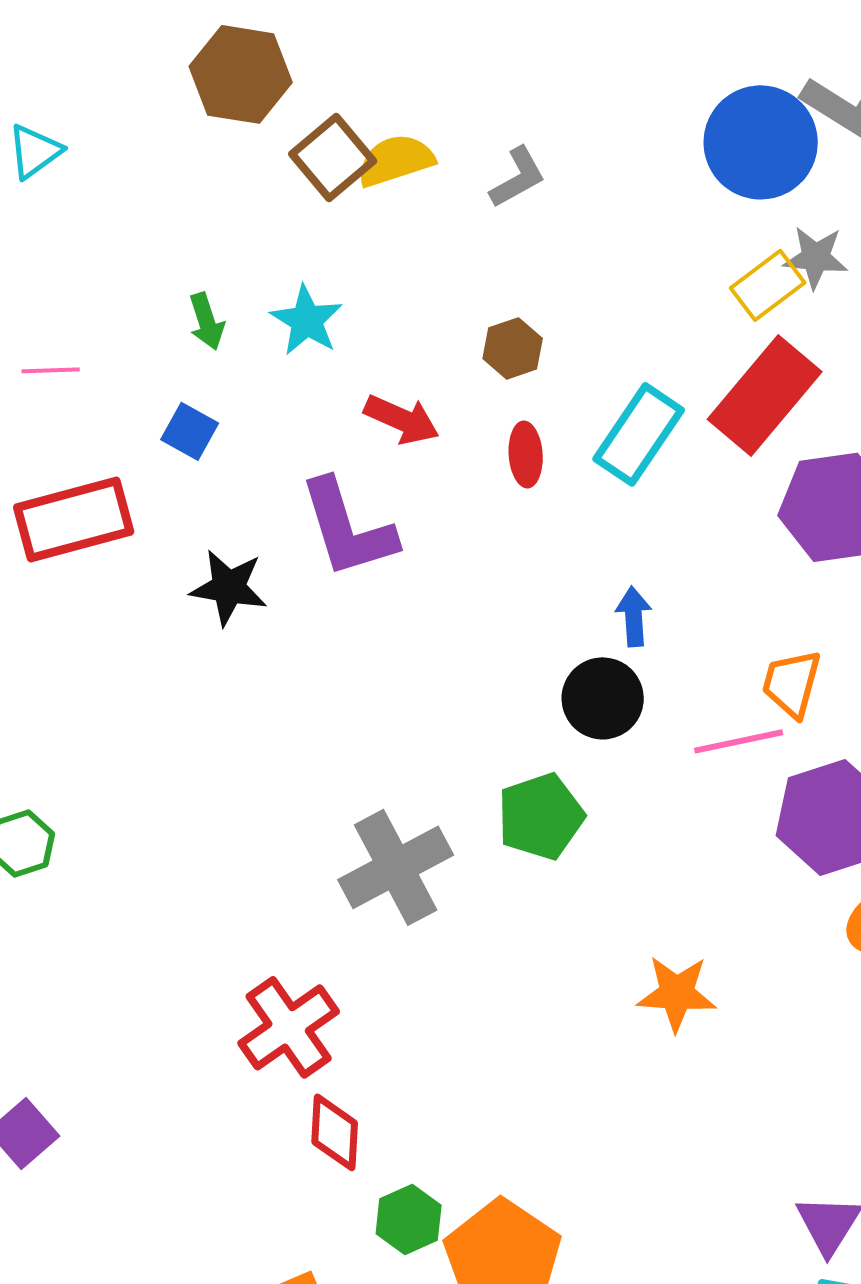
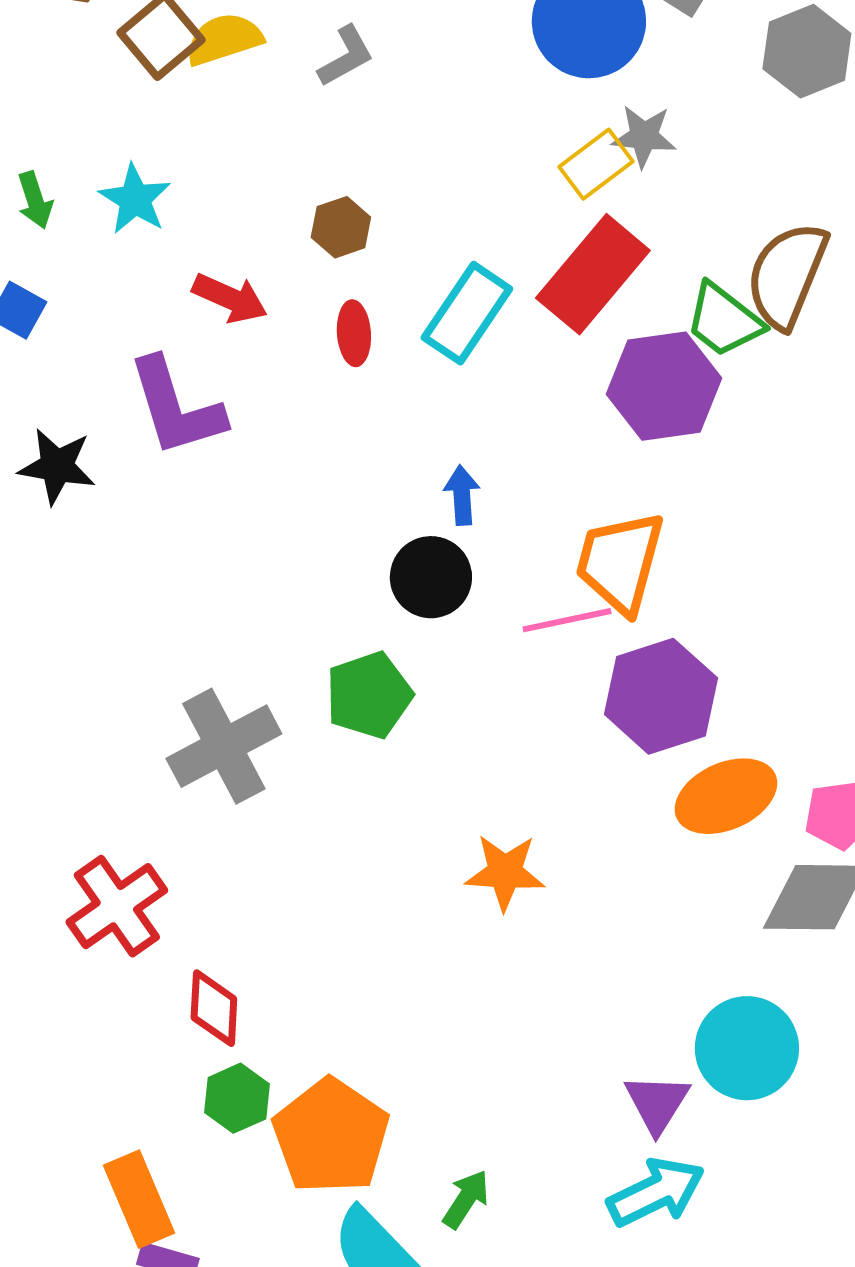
orange trapezoid: (792, 683) -> (620, 562), size x1.5
red diamond: (335, 1132) -> (214, 1008), moved

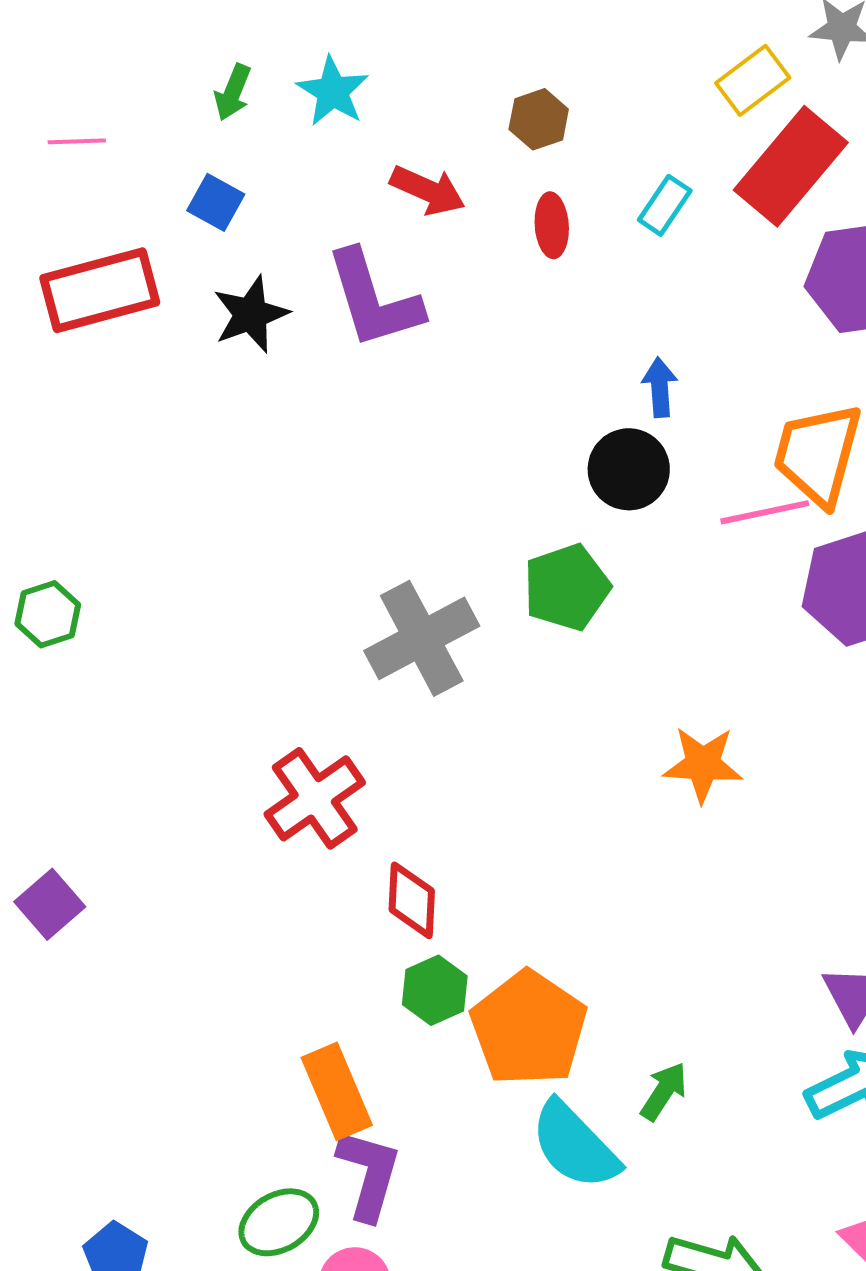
yellow rectangle: (596, 164) -> (753, 80), moved
green arrow: (35, 200) -> (233, 92), turned 40
cyan rectangle: (467, 313) -> (665, 205), size x0.6
black star: (57, 466) -> (251, 314), moved, turned -30

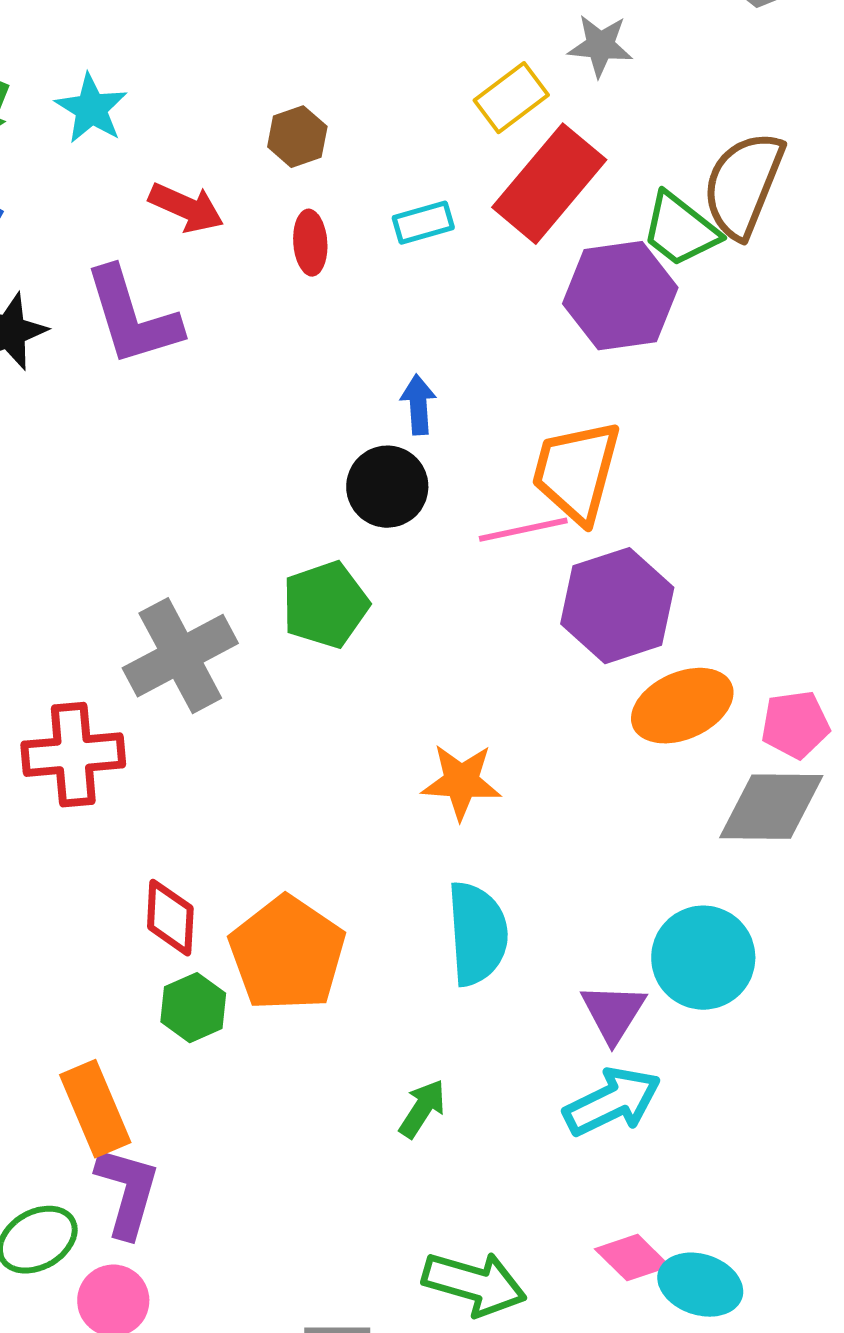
cyan rectangle: (665, 205) -> (423, 223), turned 40
red cross: (315, 798) -> (73, 755), moved, turned 30
orange pentagon: (529, 1028) -> (287, 954), moved
cyan semicircle: (575, 1145) -> (477, 934), moved, turned -140

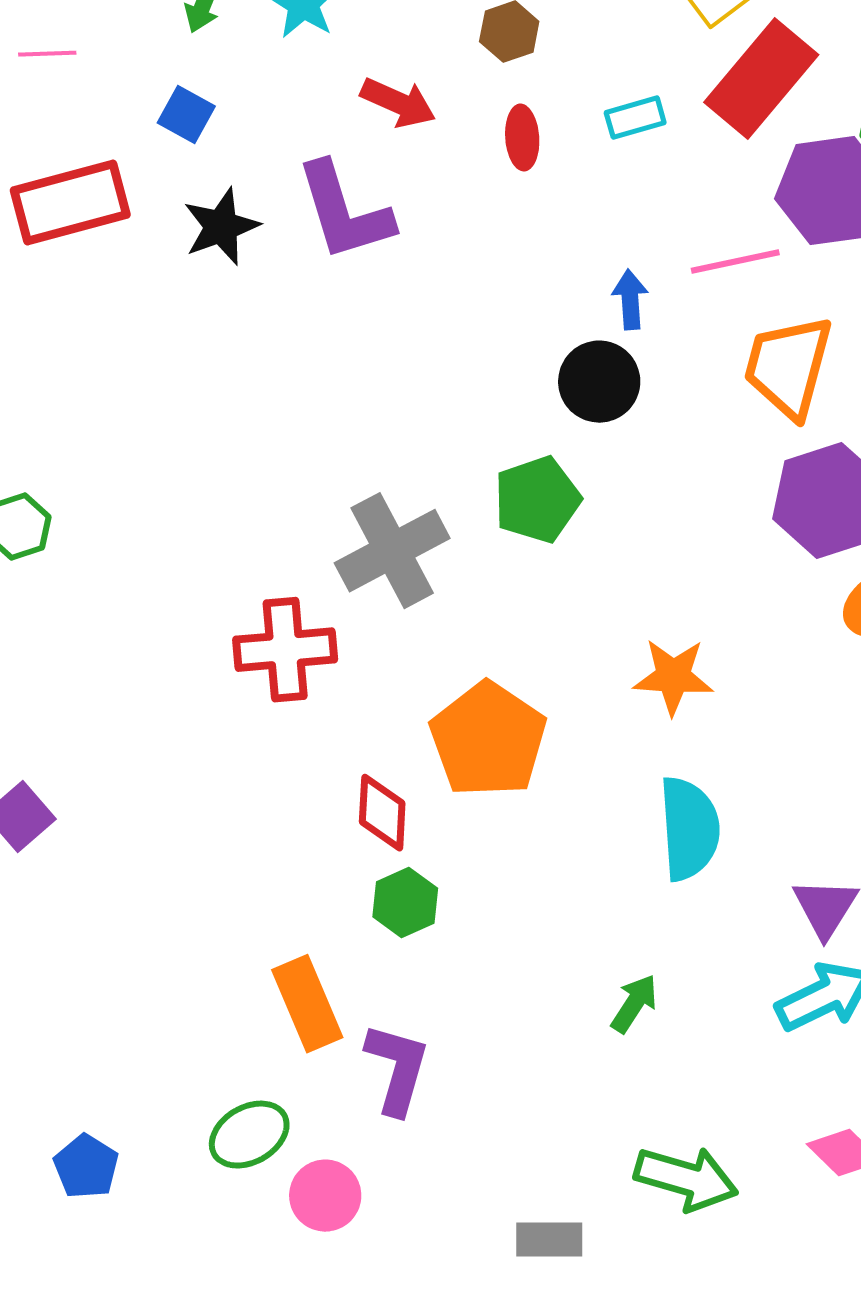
pink line: (523, 530) -> (735, 262), moved
orange pentagon: (287, 954) -> (488, 740), moved
purple L-shape: (127, 1192) -> (397, 1069), moved

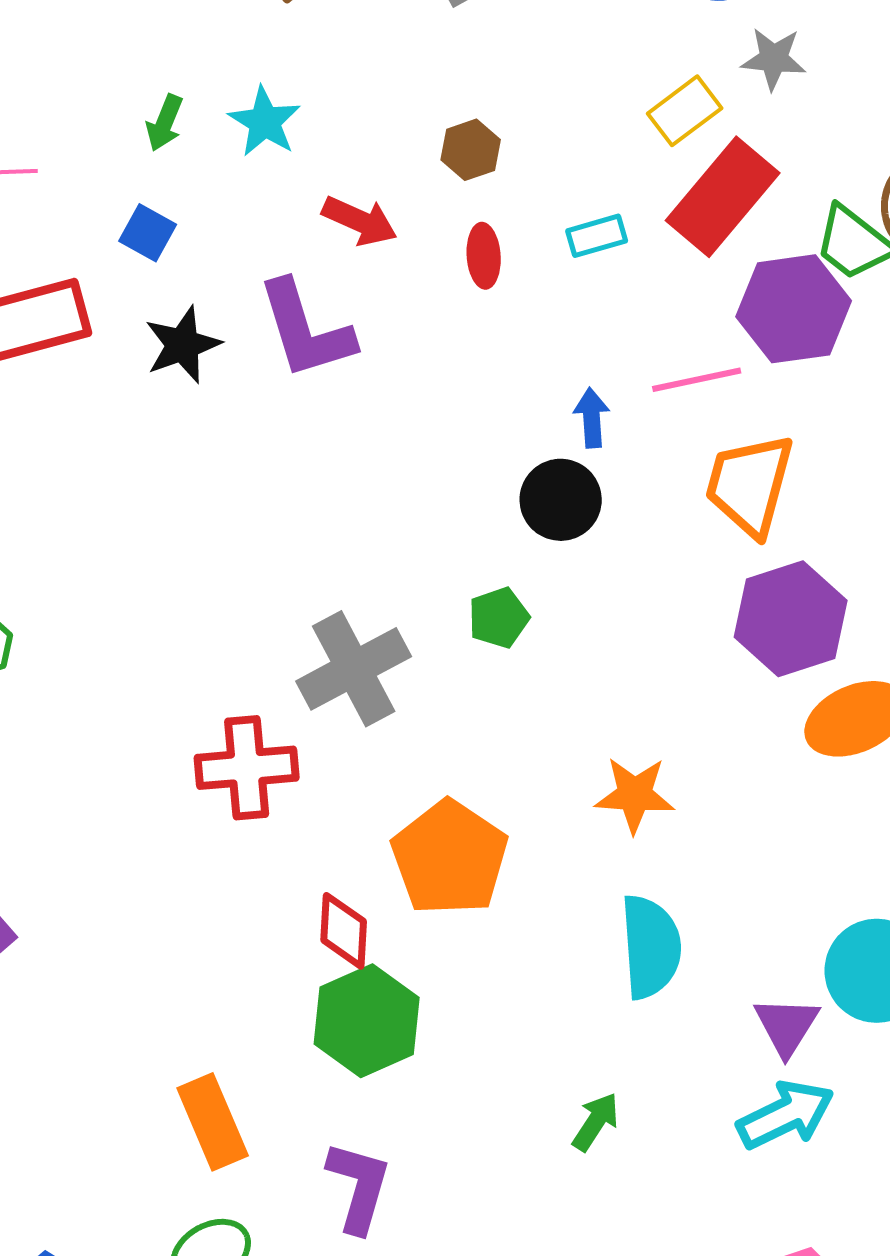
green pentagon: (537, 500) -> (499, 618), size x0.7
green hexagon: (405, 903) -> (367, 1021), size x1.6
orange rectangle: (307, 1004) -> (213, 1122), moved

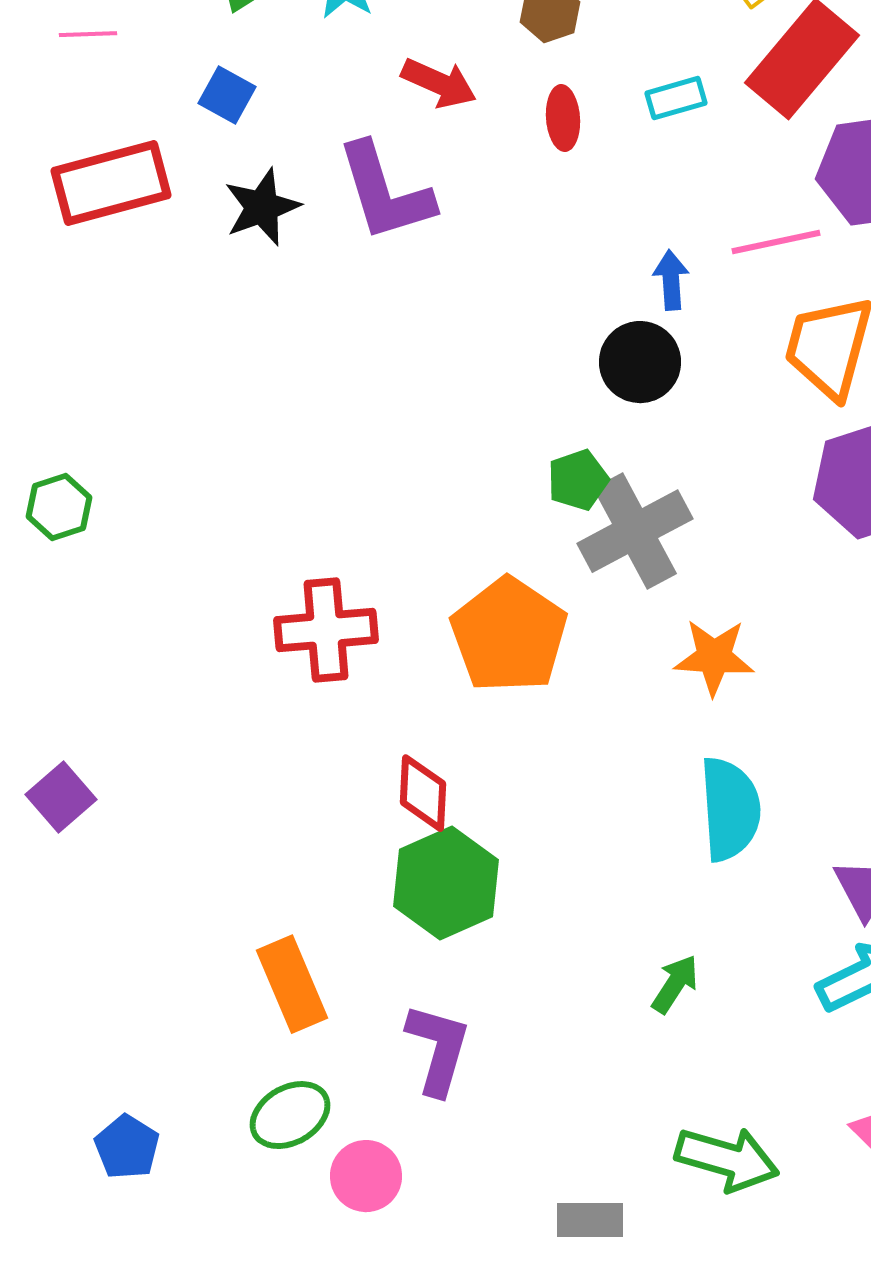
gray cross: (354, 669) -> (635, 531), moved
orange pentagon: (450, 858) -> (509, 635), moved

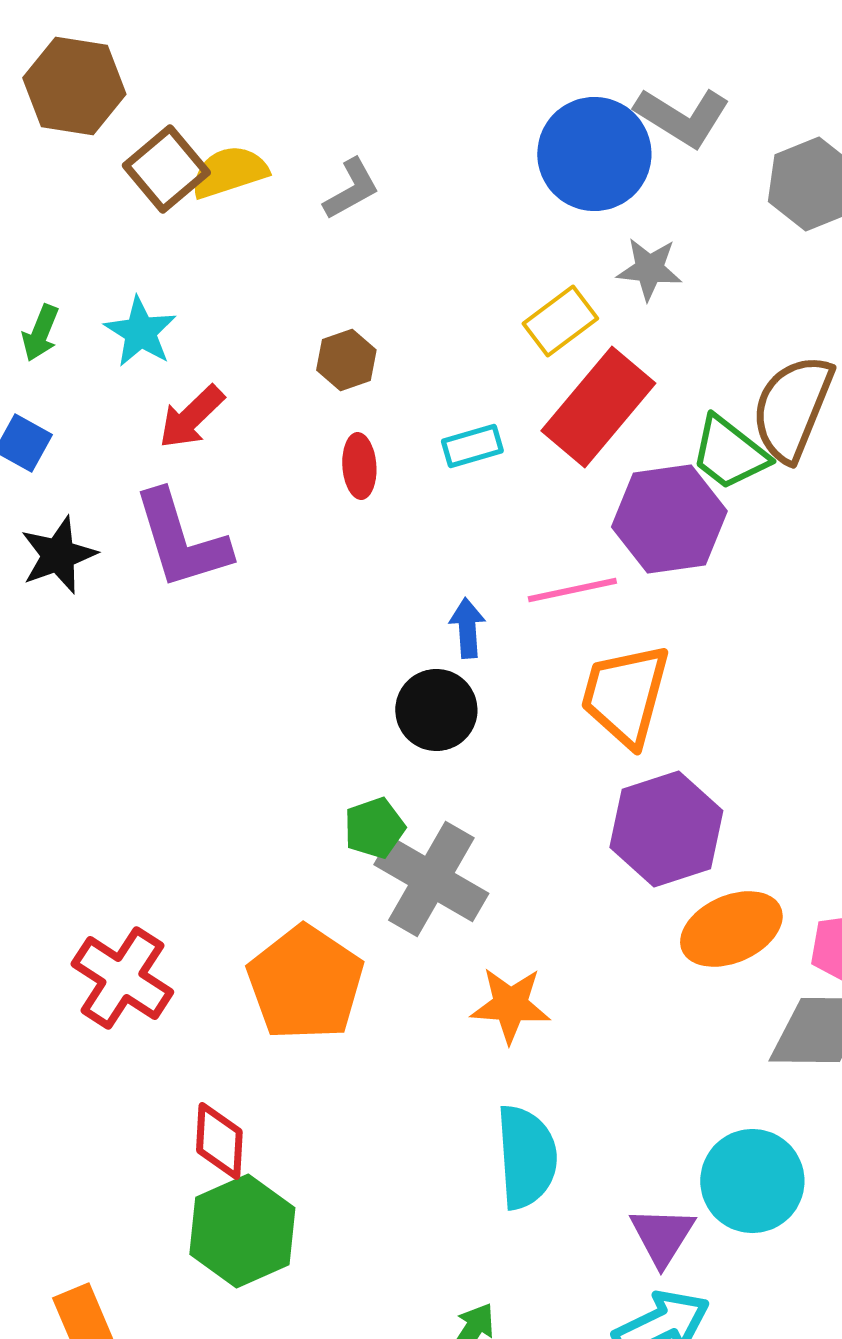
red arrow: (439, 83) -> (191, 417), moved, turned 112
gray cross: (635, 531) -> (431, 879), turned -32
red cross: (326, 630) -> (122, 978), turned 38

